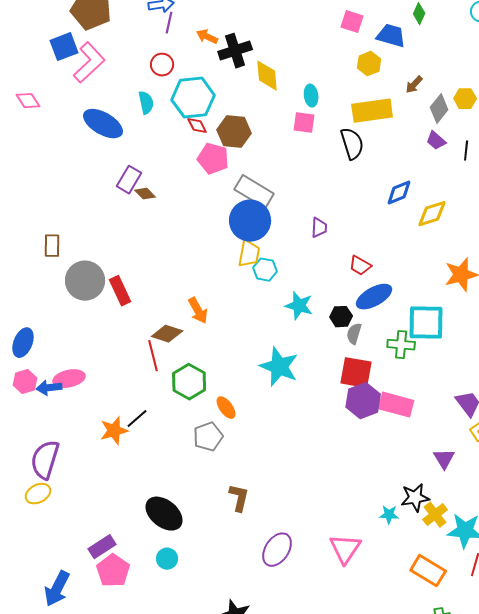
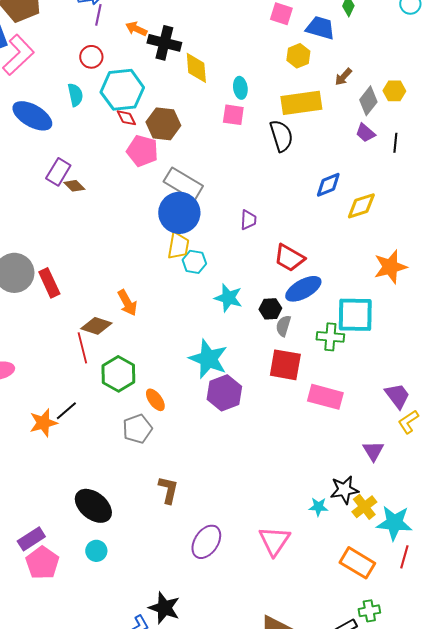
black cross: (235, 51) -> (164, 43), turned 32
red trapezoid: (360, 266) -> (289, 258), size x1.4
purple hexagon: (363, 401) -> (224, 393), moved

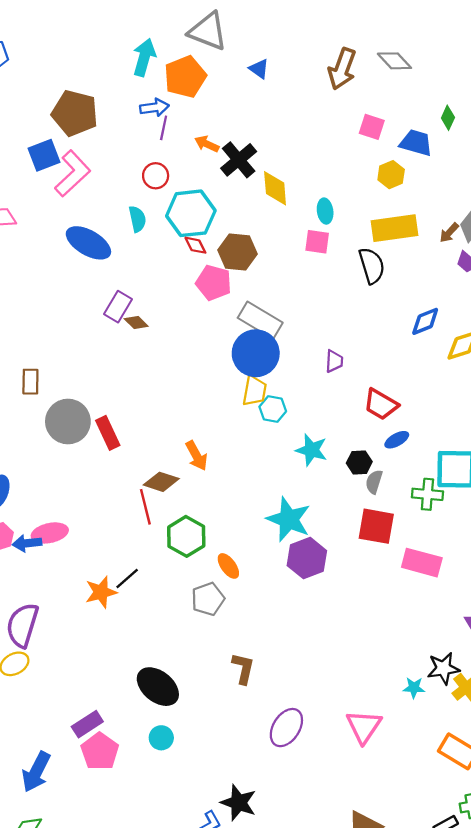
black cross: (164, 43) -> (239, 160), turned 36
brown arrow: (343, 77) -> (449, 233), moved
blue ellipse: (303, 289) -> (397, 440), size x0.6

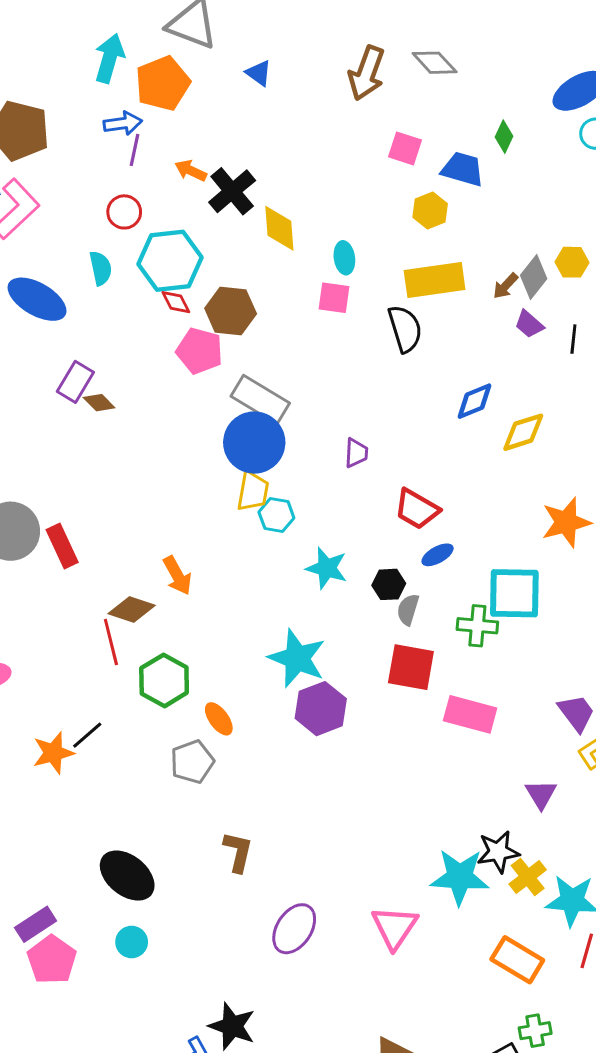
cyan star: (414, 688) -> (460, 877), size x2.0

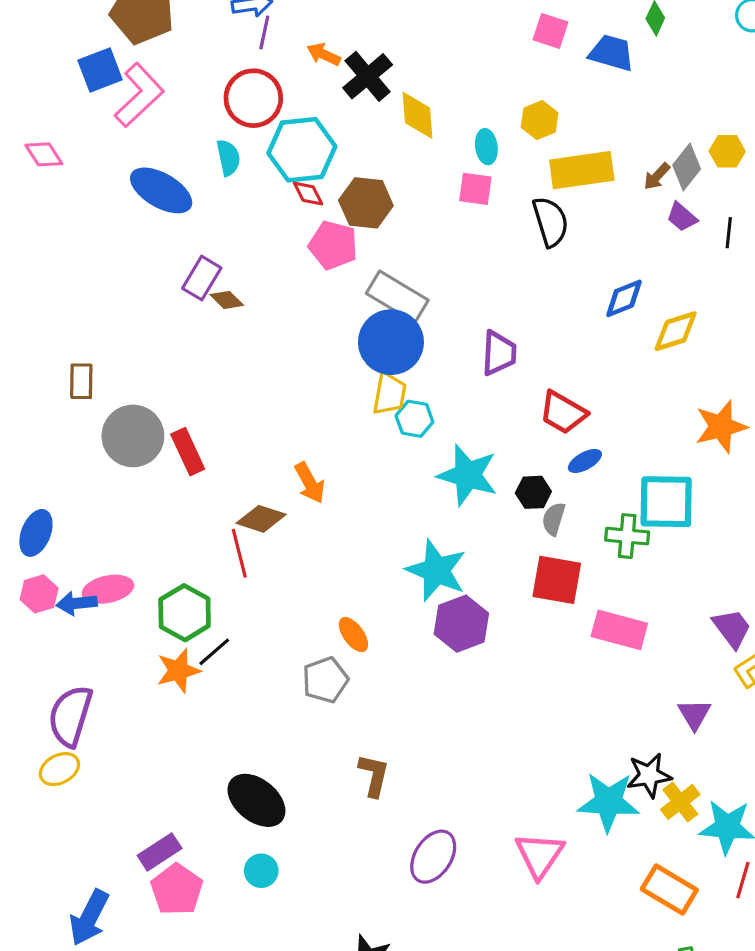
yellow hexagon: (430, 211) -> (540, 120), moved
red circle: (124, 212) -> (253, 98), size x1.6
purple trapezoid: (356, 453) -> (499, 353), size x1.4
cyan star: (327, 568) -> (468, 475), size x1.4
green hexagon: (164, 680) -> (185, 613), moved

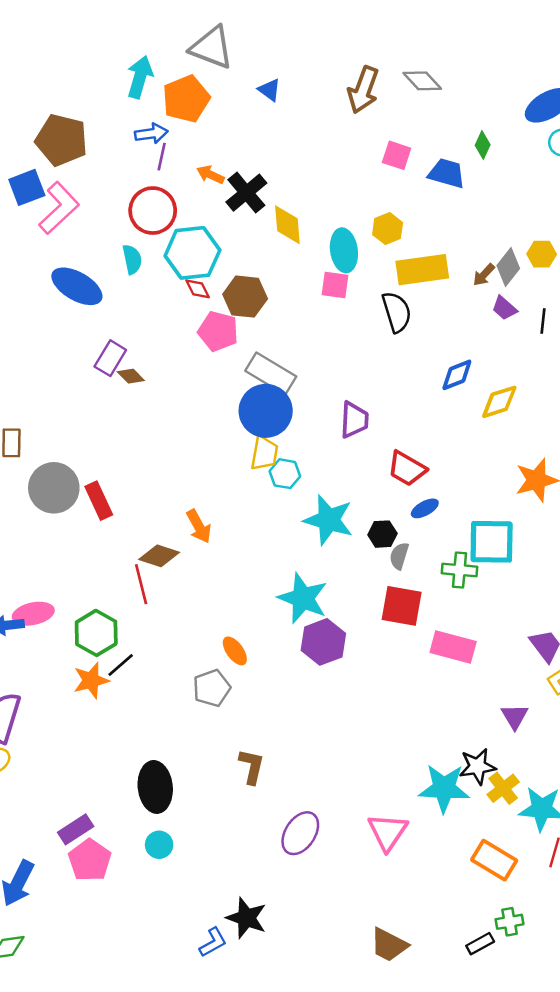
cyan ellipse: (486, 147) -> (344, 250), size x1.5
black ellipse: (256, 800) -> (155, 787), turned 45

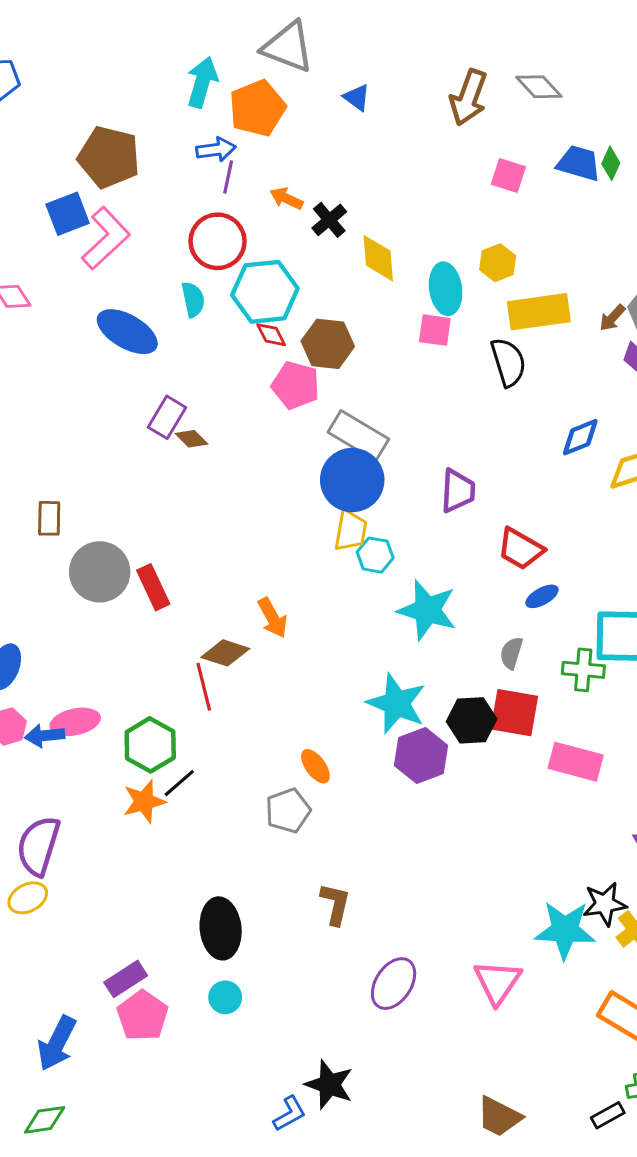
blue trapezoid: (447, 173) -> (579, 163), moved
black cross: (246, 193) -> (329, 220), size x0.7
black hexagon: (382, 534) -> (472, 720), moved, size x1.4

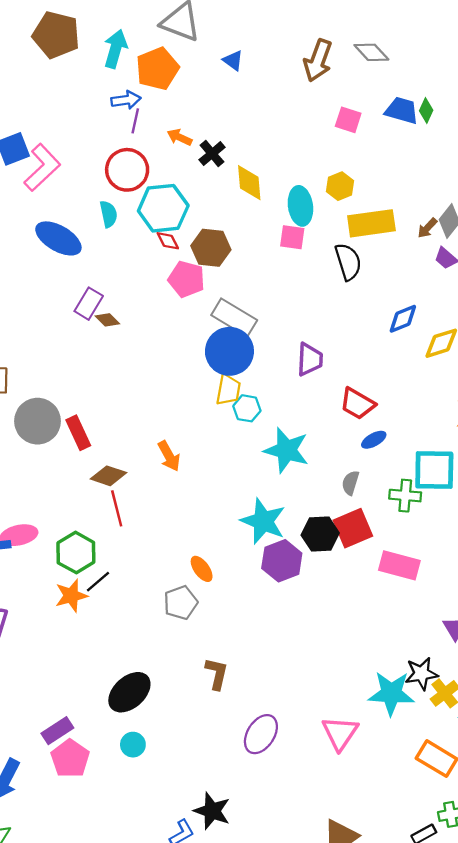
brown pentagon: (109, 157) -> (56, 35), moved
brown diamond: (225, 653) -> (108, 476), moved
red square: (514, 713) -> (353, 528), turned -33
black ellipse: (221, 928) -> (129, 692), turned 54

